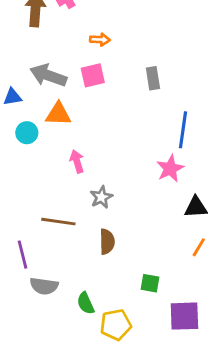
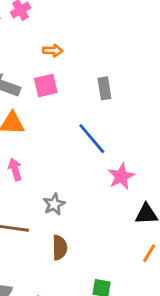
blue line: (183, 130) -> (92, 139), moved, turned -48
pink arrow: (77, 161) -> (15, 169), moved

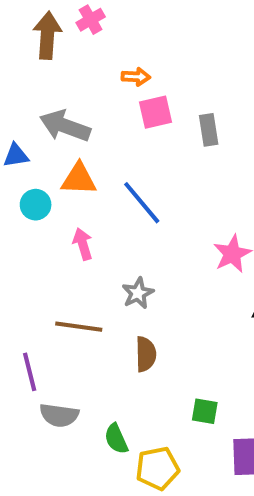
pink square: (46, 85) -> (156, 112), moved
blue line: (92, 139) -> (142, 203), moved

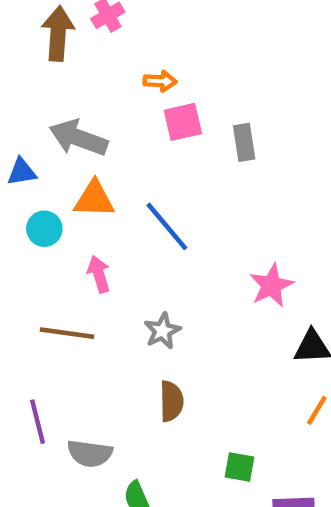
brown line: (79, 327) -> (67, 333), moved
gray semicircle: (59, 415) -> (90, 453), moved

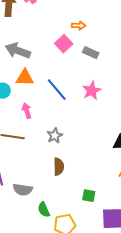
orange arrow: (160, 81) -> (79, 26), moved
pink square: (183, 122) -> (64, 44), turned -30
gray rectangle: (244, 142) -> (91, 53), turned -56
pink star: (271, 285) -> (92, 91), moved

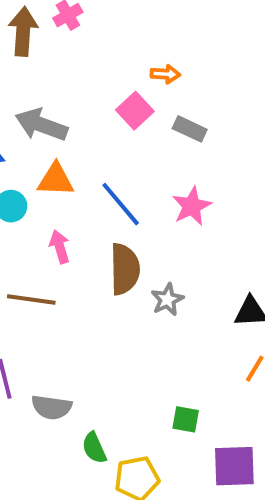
gray star: (55, 136) -> (167, 300), moved
brown semicircle: (59, 167) -> (125, 269), moved, size x1.4

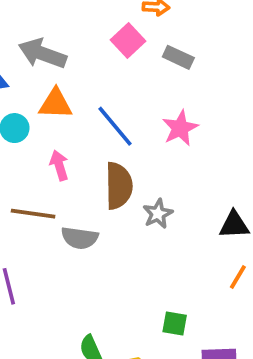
gray semicircle: (52, 407) -> (80, 238), moved

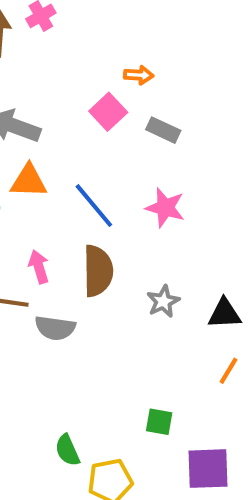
pink star: (180, 128) -> (165, 208), turned -30
pink arrow: (59, 165) -> (39, 267), moved
gray star: (158, 214) -> (163, 301), moved

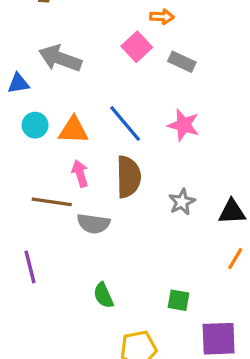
orange triangle: (29, 181) -> (73, 130), moved
green semicircle: (67, 450) -> (103, 295), moved

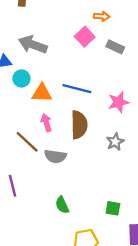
blue line: (125, 123) -> (77, 89), turned -36
cyan circle: (35, 125) -> (21, 78), moved
pink star: (184, 125) -> (119, 102), moved, turned -30
brown line: (52, 202) -> (27, 142), turned 35

